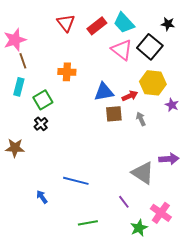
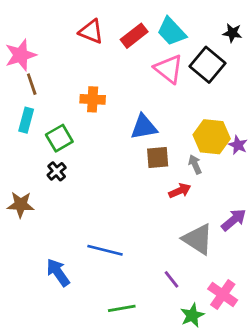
red triangle: (66, 23) -> (91, 32), turned -30
yellow hexagon: (153, 83) -> (212, 137), moved
red arrow: (130, 96) -> (180, 191), moved
purple arrow: (169, 159) -> (234, 220), turned -36
blue arrow: (42, 197) -> (58, 272), size x1.5

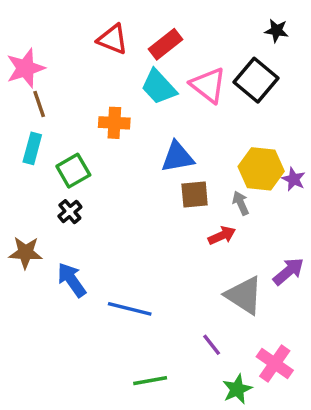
cyan trapezoid: (171, 32) -> (159, 87), moved
black star: (232, 33) -> (276, 31), moved
blue arrow: (58, 272) -> (72, 280), moved

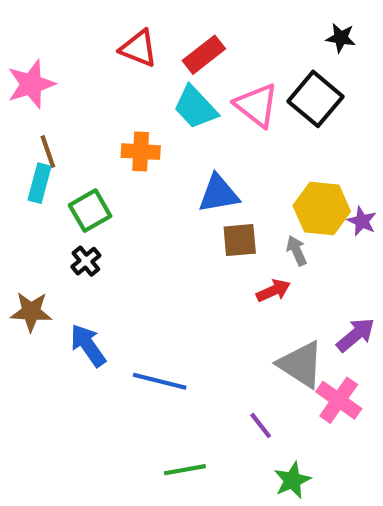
brown line: (39, 104) -> (48, 152), moved
pink cross: (275, 364) -> (339, 400), moved

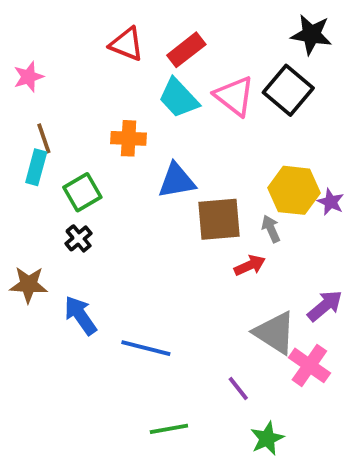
black star: (341, 38) -> (311, 34), size x1.5
pink star: (31, 84) -> (28, 77), size x0.7
blue triangle: (219, 194) -> (177, 181), moved
brown square: (240, 240) -> (219, 219), size x1.4

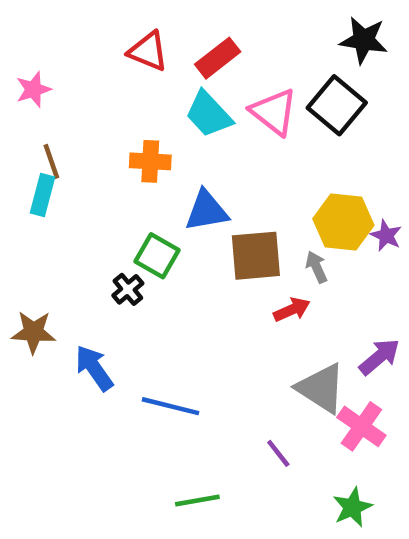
green square: (82, 192) -> (157, 256), moved, turned -30
black cross: (79, 238) -> (128, 289), moved
green star: (267, 439) -> (352, 507), moved

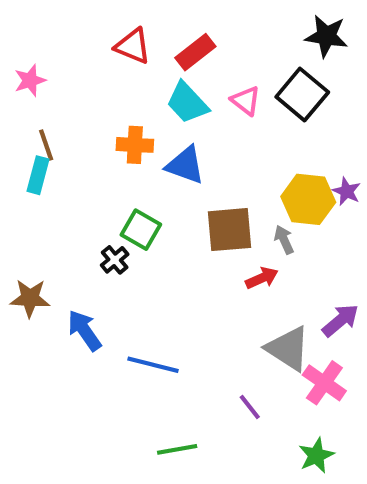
pink triangle: (274, 112) -> (246, 101), size x0.7
blue triangle: (206, 211) -> (185, 165), moved, turned 30
purple star: (386, 235) -> (347, 191), moved

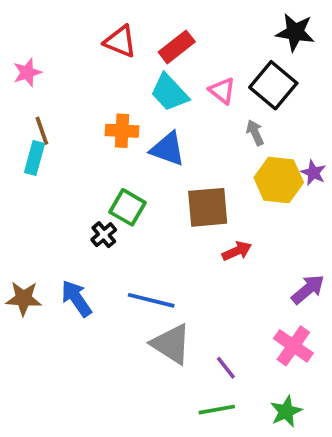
gray arrow: (284, 240) -> (255, 133), moved
brown star: (30, 298) -> (24, 298), moved
gray triangle: (288, 349) -> (171, 344), moved
blue line: (153, 365) -> (151, 300), moved
green line: (177, 449) -> (217, 410), moved

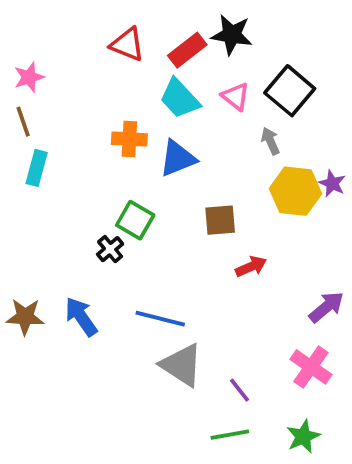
black star: (295, 32) -> (232, 35), moved
brown line: (42, 131) -> (23, 122), moved
blue triangle: (168, 149) -> (178, 158), turned -42
brown square: (208, 207) -> (220, 220), size x0.7

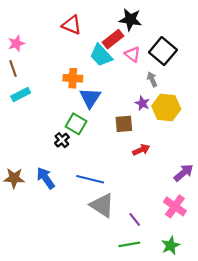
red rectangle: (187, 50) -> (113, 39), moved
blue triangle: (178, 158) -> (90, 98), moved, turned -35
cyan rectangle: (37, 168) -> (21, 95), turned 48
purple star: (332, 183) -> (142, 103), moved

